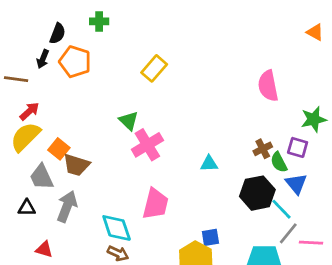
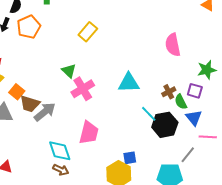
orange pentagon: (75, 62) -> (29, 27), turned 30
cyan triangle: (209, 164) -> (129, 83), moved, size x1.6
gray arrow: (67, 206) -> (45, 112), moved, turned 30
cyan line: (281, 209) -> (149, 114), moved
pink line: (311, 243) -> (208, 137), moved

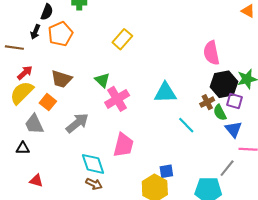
brown trapezoid: (30, 104) -> (62, 79), moved
black hexagon: (165, 125) -> (224, 84), moved

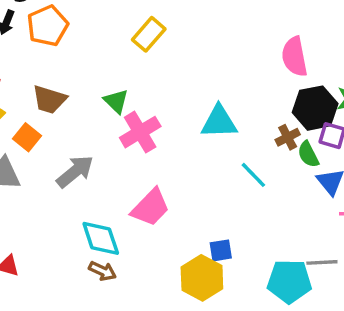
pink trapezoid: (123, 145) -> (150, 208), turned 30
gray line: (227, 168) -> (322, 262), moved, turned 48

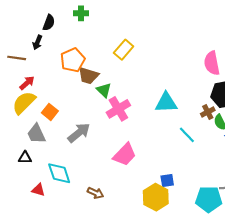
orange pentagon: (48, 26) -> (73, 60), moved
brown trapezoid: (49, 99) -> (88, 76), moved
cyan diamond: (101, 238) -> (59, 173), moved

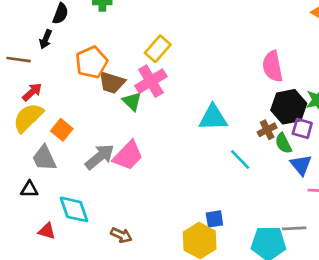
pink cross: (118, 109) -> (151, 81), moved
pink trapezoid: (125, 155) -> (128, 155), moved

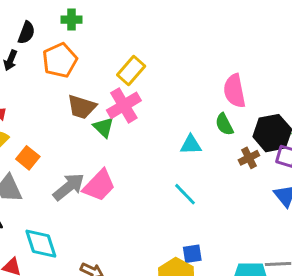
orange pentagon: (92, 62) -> (60, 60), moved
pink semicircle: (273, 66) -> (234, 91), moved
cyan triangle: (213, 118) -> (191, 145), size x0.7
green semicircle: (283, 143) -> (224, 124), moved
cyan line: (240, 160) -> (185, 194), moved

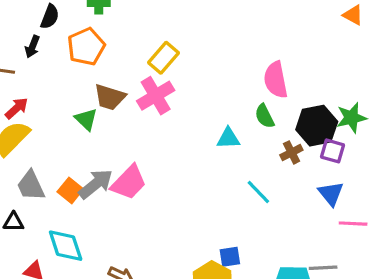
green triangle: (103, 127) -> (86, 119), moved
orange square: (28, 158) -> (70, 190), moved
cyan line: (185, 194) -> (258, 192), moved

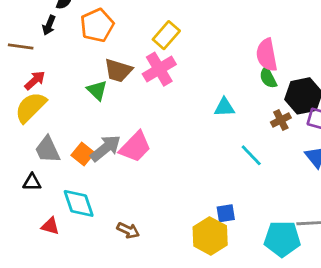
green semicircle: (265, 116) -> (268, 78), moved

